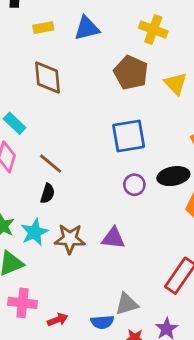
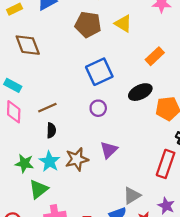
brown line: (51, 163) -> (47, 108), turned -48
purple circle: (134, 185) -> (98, 108), moved
purple triangle: (113, 238) -> (109, 150), turned -36

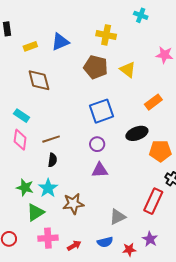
purple triangle: (109, 150) -> (100, 170), moved, turned 36
brown star: (77, 159) -> (73, 204), moved
gray triangle: (132, 196) -> (118, 217), moved

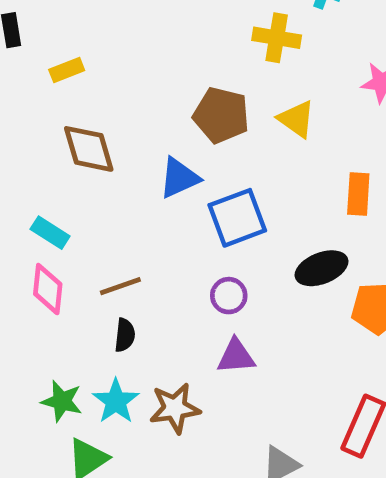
yellow cross: (106, 35) -> (277, 38), moved
blue triangle: (60, 42) -> (179, 178), moved
orange rectangle: (153, 102) -> (358, 194), turned -48
brown star: (73, 204) -> (175, 408), moved

